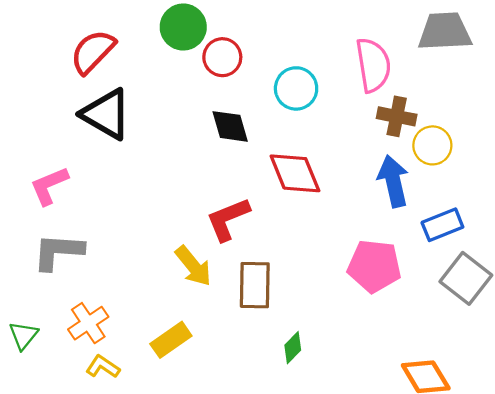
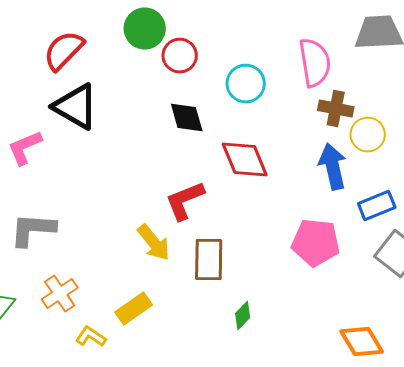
pink L-shape: (49, 186) -> (25, 148), moved
yellow L-shape: (103, 367) -> (91, 337), moved

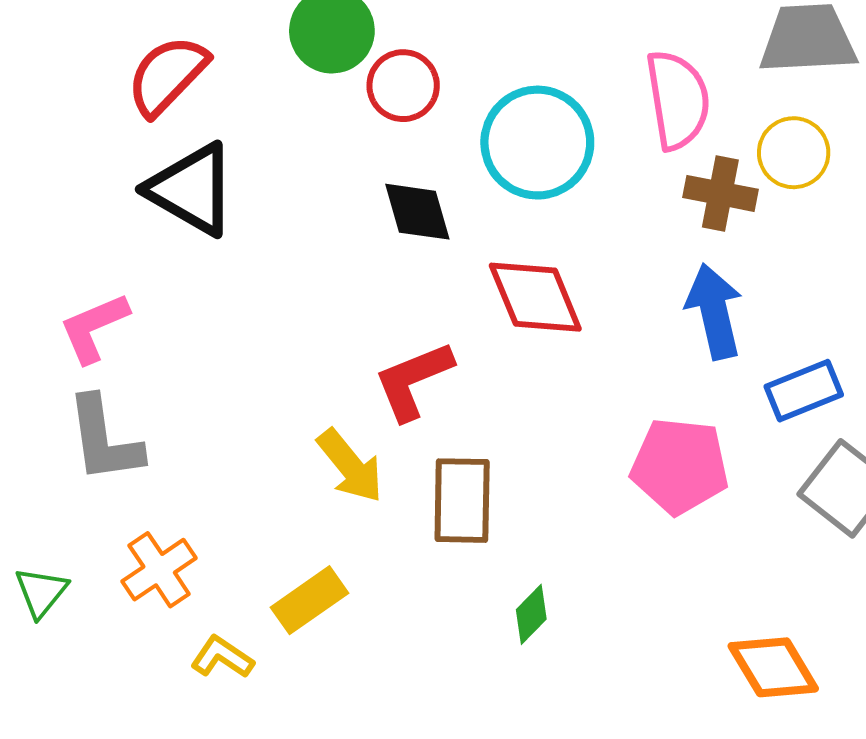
cyan circle: (246, 84) -> (537, 143), size x1.4
yellow circle: (368, 135) -> (794, 153), moved
pink L-shape: (25, 148) -> (94, 328), moved
gray L-shape: (33, 230) -> (104, 440), turned -102

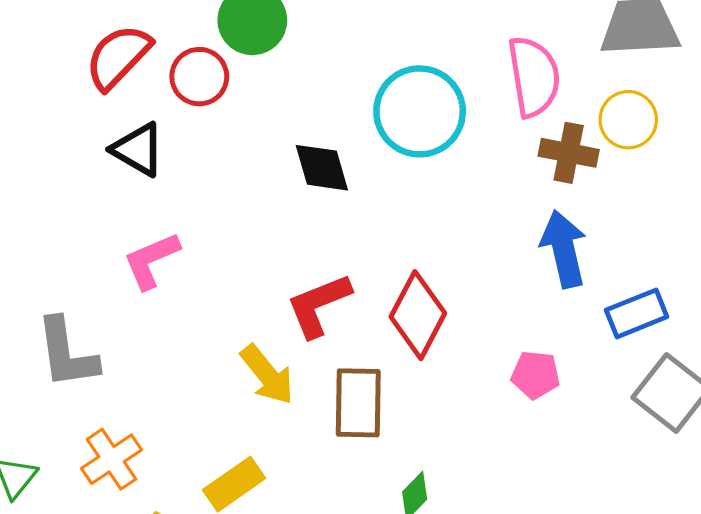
red circle: (403, 86) -> (199, 77), moved
black triangle: (192, 189) -> (138, 149), size x0.7
red diamond: (535, 297) -> (418, 315), moved, turned 50
pink L-shape: (94, 328) -> (151, 260), moved
pink pentagon: (680, 466) -> (536, 375), size x0.6

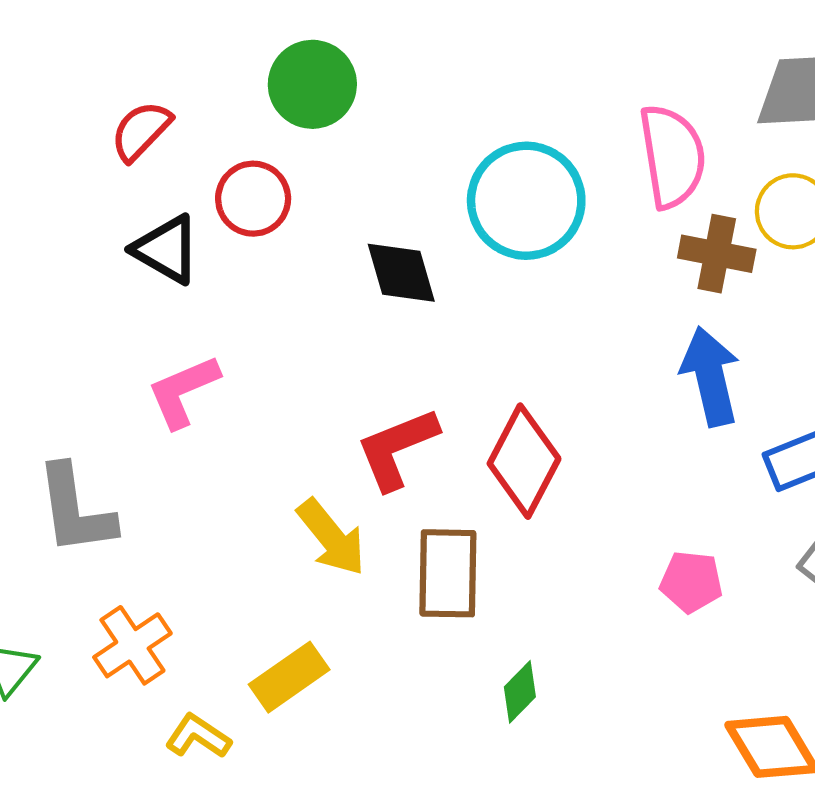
red semicircle: (118, 57) -> (141, 131), size x0.7
red circle: (199, 77) -> (253, 199), moved
pink pentagon: (536, 375) -> (691, 582), moved

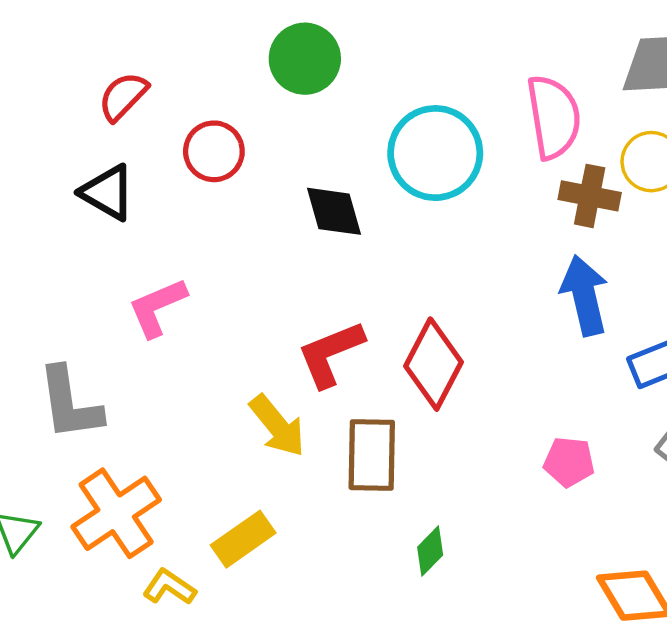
green circle: (312, 84) -> (305, 59), moved
black triangle: (166, 249) -> (108, 192), moved
orange cross: (132, 645) -> (116, 513), size x1.4

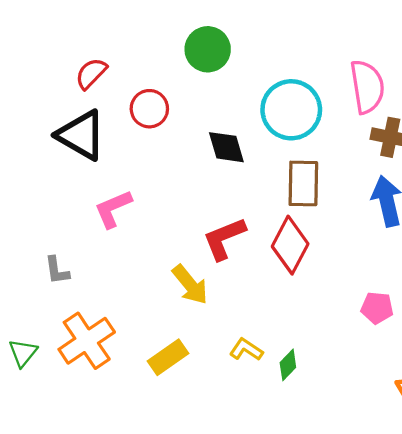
black triangle: (108, 192) -> (81, 135), size x1.4
gray L-shape: (70, 404) -> (57, 270), size x0.6
brown rectangle: (372, 455) -> (303, 183), moved
yellow L-shape: (169, 587) -> (246, 350), moved

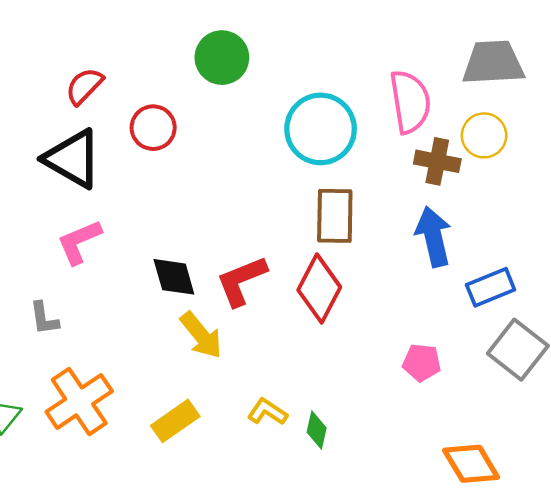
black diamond: (226, 147) -> (174, 277), moved
pink L-shape: (113, 209) -> (79, 242), moved
green diamond: (288, 365) -> (317, 430), turned -32

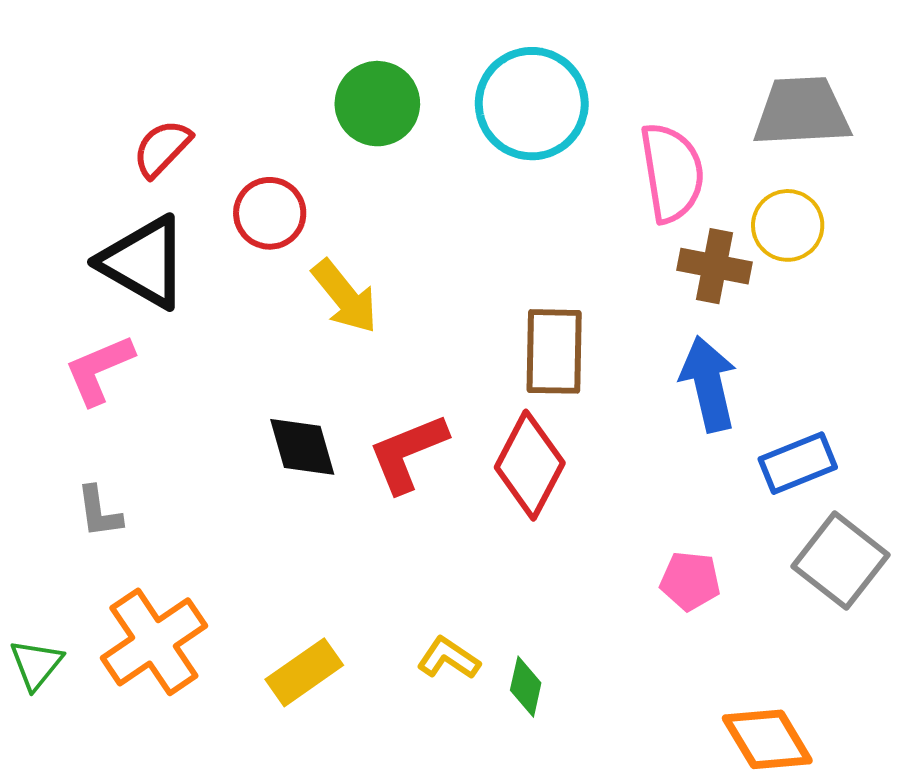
cyan circle: (321, 129) -> (532, 104), moved
pink L-shape: (79, 242) -> (99, 370), moved
yellow arrow: (201, 335) -> (345, 297), moved

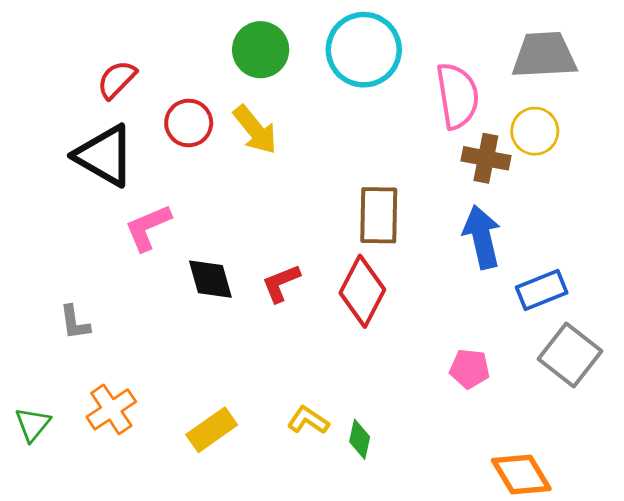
yellow arrow: (345, 297) -> (255, 130), moved
pink L-shape: (99, 370) -> (148, 227), moved
red L-shape: (408, 453) -> (281, 283), size x0.7
orange cross: (154, 642) -> (111, 409), size x0.7

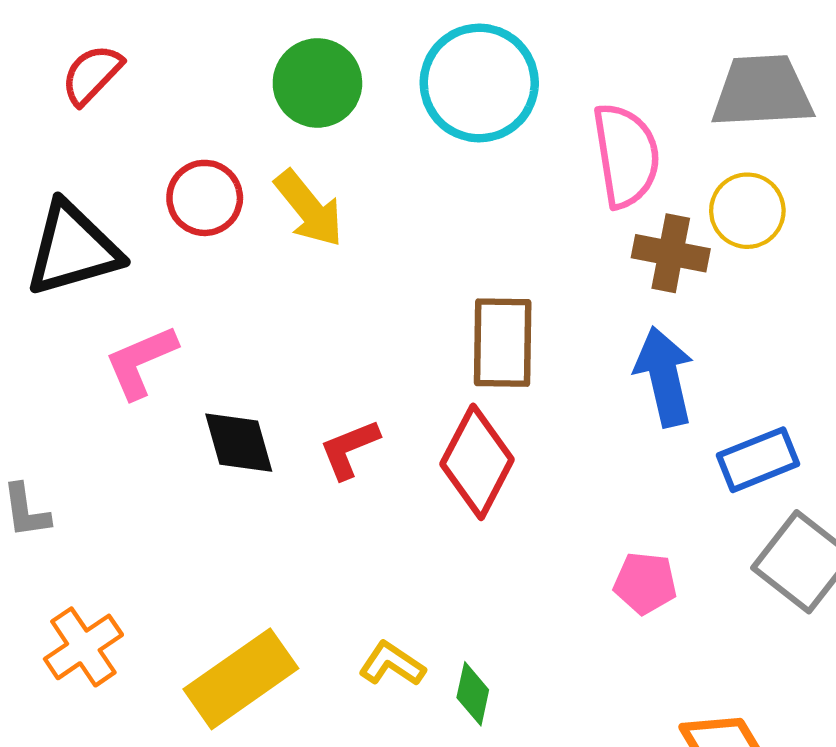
red semicircle: (117, 80) -> (92, 74), moved
black triangle: (105, 156) -> (73, 249), turned -46
yellow rectangle: (212, 430) -> (241, 679), size x1.4

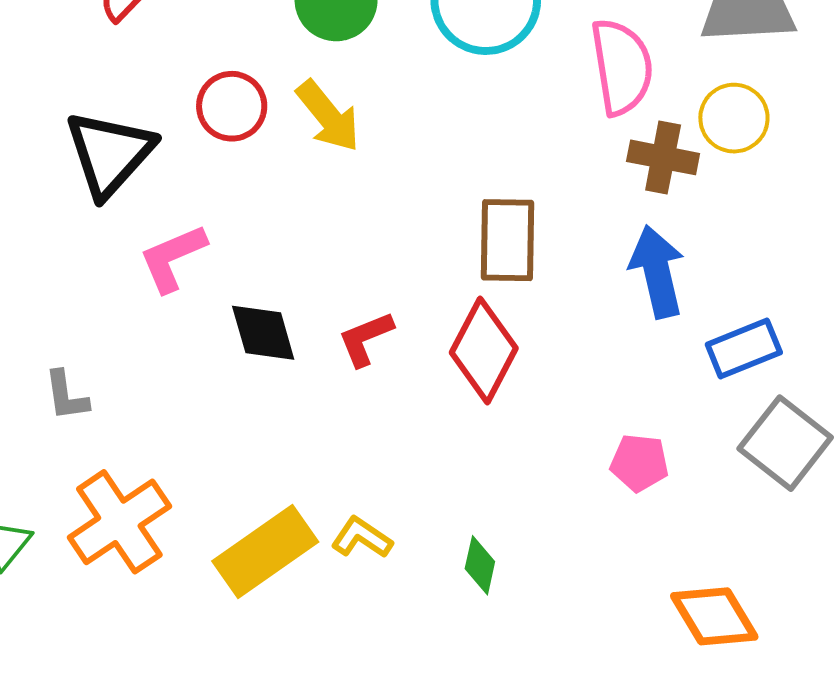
black triangle: (73, 249) -> (110, 154), turned -32
orange cross: (83, 647) -> (119, 522), size x1.4
yellow L-shape: (392, 664) -> (362, 538), moved

